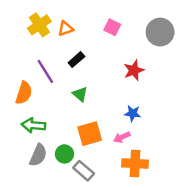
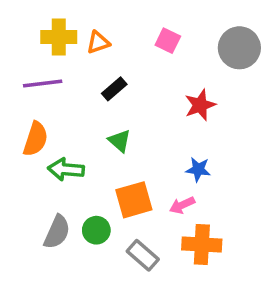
yellow cross: (39, 25) -> (59, 37), turned 35
purple line: (45, 71) -> (43, 84), moved, turned -65
green arrow: (33, 125) -> (66, 169), moved
gray rectangle: (84, 171) -> (143, 255), moved

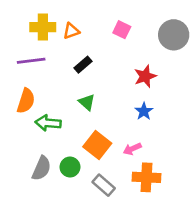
blue star: (198, 169) -> (144, 111), moved, turned 30
orange square: (134, 200) -> (97, 145), turned -36

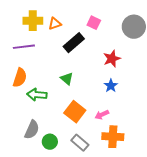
black rectangle: (83, 65) -> (74, 43), moved, size x1.5
green circle: (70, 167) -> (50, 142), moved

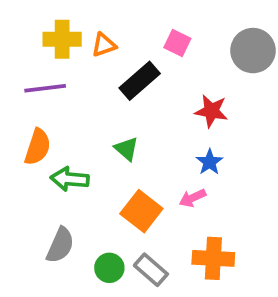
red star: (112, 59) -> (211, 111), turned 30
pink arrow: (102, 115) -> (193, 198), moved
green circle: (50, 142) -> (109, 268), moved

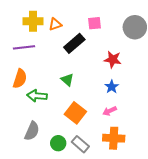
pink square: (177, 43) -> (94, 23), turned -32
pink arrow: (193, 198) -> (110, 111), moved

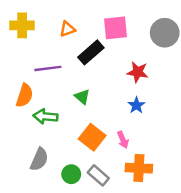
yellow cross: (33, 21) -> (22, 25), moved
pink square: (94, 23) -> (115, 28), size x1.5
purple line: (24, 47) -> (48, 68), moved
pink arrow: (110, 111) -> (123, 140), moved, turned -88

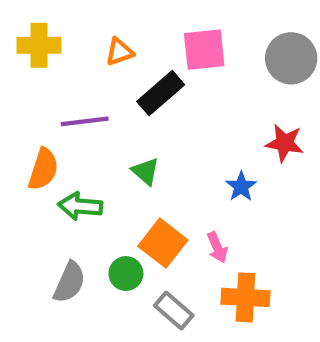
red star: (138, 72) -> (285, 143), moved
green circle: (71, 174) -> (126, 274), moved

